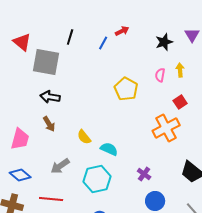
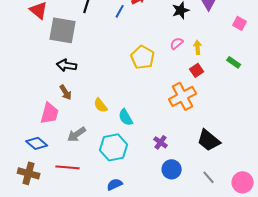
yellow arrow: (180, 70) -> (198, 47), moved
pink semicircle: (160, 75) -> (177, 43), turned 40
pink trapezoid: (20, 139) -> (50, 113), moved
cyan semicircle: (109, 149) -> (126, 117), turned -144

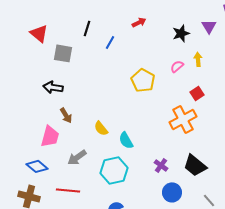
blue line: (120, 11) -> (110, 42), moved
gray square: (63, 30) -> (63, 53), size x0.7
yellow arrow: (198, 47) -> (198, 59), moved
black arrow: (67, 65) -> (53, 87), moved
black trapezoid: (209, 140) -> (195, 165), moved

